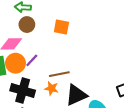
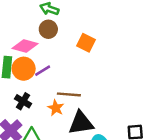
black cross: (23, 90) -> (23, 101), size x0.6

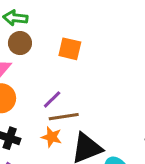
purple line: (43, 71) -> (52, 99), moved

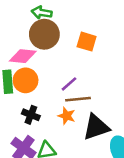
brown circle: (20, 43) -> (44, 34), size x1.5

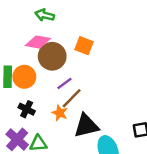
brown circle: (44, 34) -> (52, 56), moved
pink diamond: (23, 56) -> (38, 42), moved
brown line: (78, 99) -> (72, 98), turned -45

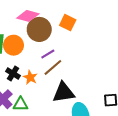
orange star: (60, 113) -> (30, 77), moved

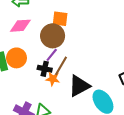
brown circle: (39, 29) -> (53, 36), moved
black cross: (13, 73) -> (45, 69), moved
orange star: (30, 77) -> (53, 79), moved

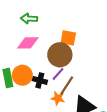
black cross: (45, 69) -> (40, 80), moved

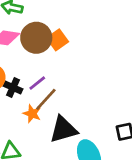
orange square: (68, 38) -> (58, 40), turned 35
brown circle: (60, 55) -> (36, 38), moved

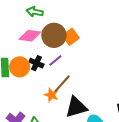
purple line: (37, 83) -> (55, 60), moved
black cross: (13, 88) -> (36, 63), moved

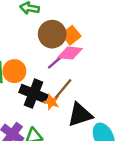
pink diamond: (30, 36) -> (70, 53), moved
black cross: (36, 63) -> (33, 94), moved, size x1.6

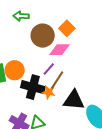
orange square: (71, 35) -> (67, 28), moved
purple line: (55, 63) -> (49, 69), moved
black triangle: (80, 115) -> (74, 100), turned 30

